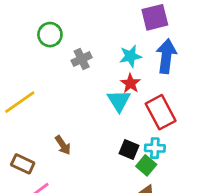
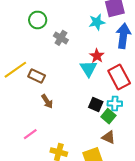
cyan star: (130, 56) -> (97, 22), moved
gray cross: (82, 59) -> (61, 38), turned -32
brown rectangle: (23, 164) -> (37, 76), moved

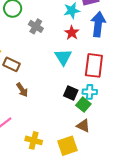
red star: (97, 56) -> (72, 33), moved
red rectangle: (119, 77) -> (94, 65), turned 35

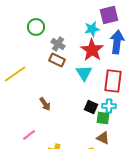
red star: (72, 33) -> (92, 50), size x1.6
brown rectangle: (12, 64) -> (57, 60), moved
green square: (83, 105) -> (103, 118), turned -32

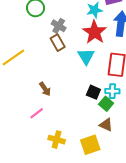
brown rectangle: (57, 60) -> (58, 43), turned 35
green square: (103, 118) -> (106, 104), turned 32
pink line: (29, 135) -> (37, 113), moved

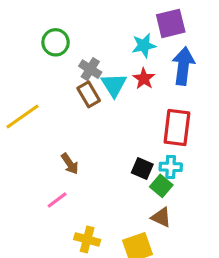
red star: (94, 32) -> (144, 79), size x0.6
cyan triangle: (86, 56) -> (114, 85), moved

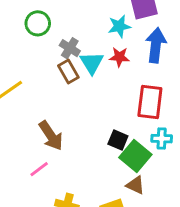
red star: (144, 79) -> (119, 57), turned -30
brown arrow: (70, 164) -> (51, 136), size x1.5
cyan cross: (171, 167) -> (162, 139), moved
green square: (161, 186) -> (135, 156), size x1.5

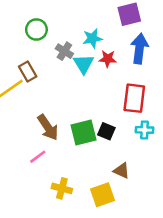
cyan star: (119, 26) -> (92, 38), moved
brown rectangle: (68, 71) -> (28, 71), moved
green square: (135, 156) -> (83, 132), moved, turned 36

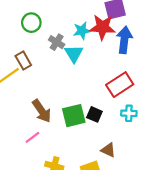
red star: (108, 59) -> (102, 27), moved, size x1.6
red rectangle: (134, 98) -> (120, 85), turned 50

